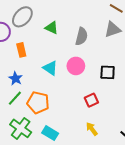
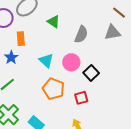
black square: (108, 72) -> (91, 73), moved, turned 35
blue star: (16, 79) -> (11, 57), moved
orange pentagon: (38, 103) -> (53, 89), moved

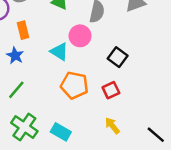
pink circle: (71, 62) -> (80, 36), moved

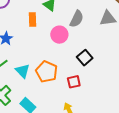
orange rectangle: (23, 30) -> (32, 19), moved
cyan triangle: (59, 52) -> (23, 71), moved

